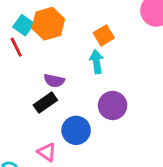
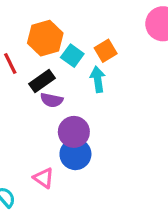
cyan square: (23, 25) -> (72, 56), moved
black rectangle: (45, 103) -> (42, 81), moved
purple circle: (113, 106) -> (74, 132), moved

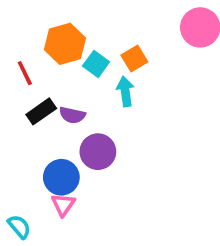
black rectangle: (42, 81) -> (41, 111), moved
blue circle: (75, 154) -> (61, 177), moved
pink triangle: (44, 178) -> (63, 205), turned 30

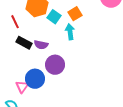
black rectangle: (41, 111) -> (24, 43), turned 63
pink triangle: (63, 205) -> (22, 87), moved

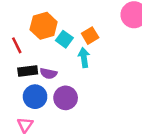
black rectangle: (24, 43) -> (28, 71), turned -35
blue circle: (35, 79) -> (35, 97), moved

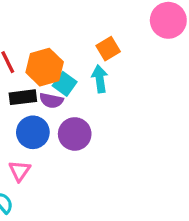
orange hexagon: (44, 26) -> (45, 67), moved
cyan square: (64, 39) -> (65, 84), moved

